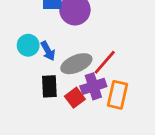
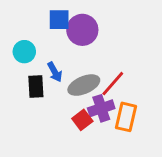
cyan circle: (28, 45) -> (24, 52), moved
black rectangle: (49, 86) -> (36, 86), moved

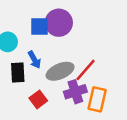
blue square: (59, 20) -> (40, 27), moved
red square: (82, 120) -> (38, 99), moved

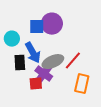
blue arrow: (34, 60) -> (33, 53), size x1.5
purple cross: (75, 92) -> (44, 74), moved, turned -36
red square: (38, 99) -> (36, 84), turned 32

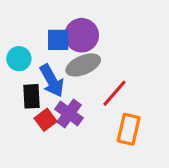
gray ellipse: (53, 62) -> (83, 65), moved
red square: (36, 84) -> (46, 120), moved, turned -32

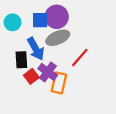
cyan circle: (19, 59) -> (13, 22), moved
orange rectangle: (129, 129) -> (59, 83), moved

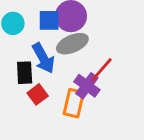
purple cross: (48, 72) -> (87, 86), moved

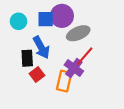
gray ellipse: (72, 44) -> (78, 33), moved

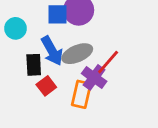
cyan circle: (18, 21) -> (16, 28), moved
gray ellipse: (78, 33) -> (77, 54), moved

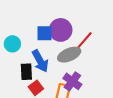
gray ellipse: (77, 54) -> (69, 55), moved
red line: (108, 62) -> (84, 41), moved

